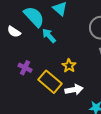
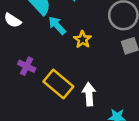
yellow star: (69, 66) -> (83, 39), moved
white arrow: (74, 90) -> (89, 94), turned -84

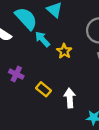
yellow rectangle: (58, 84) -> (44, 89), size x0.6

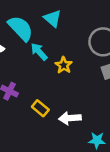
white arrow: (70, 98) -> (70, 118), turned -90

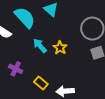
cyan arrow: (39, 52) -> (40, 46), moved

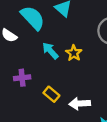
purple cross: (16, 69) -> (22, 78), turned -32

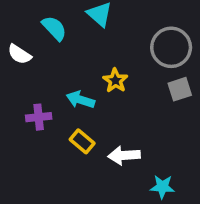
cyan semicircle: (33, 18) -> (54, 28), size x0.7
cyan arrow: (50, 51) -> (80, 100), moved, turned -30

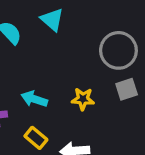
yellow star: (115, 80) -> (83, 99), moved, turned -30

